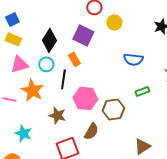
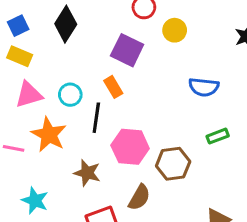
black diamond: (49, 40) -> (66, 24), moved

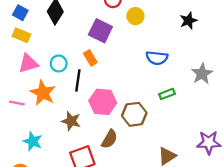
blue square: (18, 26) -> (20, 13), turned -35

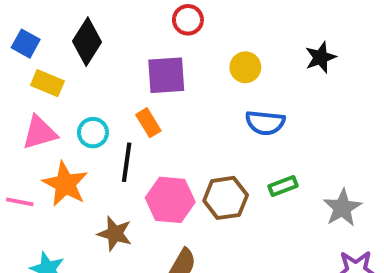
yellow circle: (135, 16) -> (245, 67), moved
purple square: (100, 31) -> (166, 75), turned -30
yellow rectangle: (21, 35) -> (47, 83), moved
gray star: (202, 74) -> (342, 208), moved
brown hexagon: (134, 114) -> (226, 198), moved

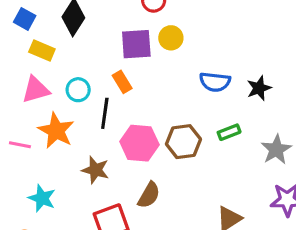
black star: (321, 57) -> (259, 88), moved
yellow circle: (245, 67) -> (171, 38), moved

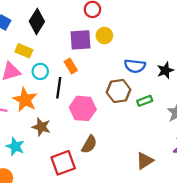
yellow rectangle: (42, 50) -> (24, 51), moved
brown hexagon: (183, 142) -> (119, 91), moved
brown star: (95, 170) -> (41, 127), moved

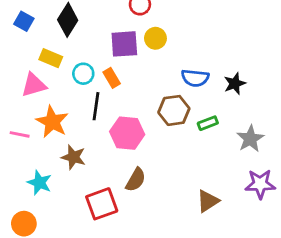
cyan circle: (40, 71) -> (83, 74), moved

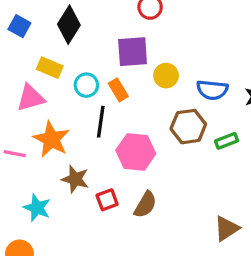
yellow circle: (155, 38) -> (166, 76), moved
red square: (102, 204) -> (107, 200), moved, size x0.6

